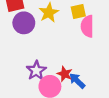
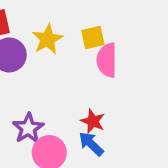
red star: (65, 74) -> (93, 121), moved

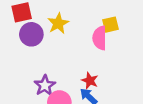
yellow square: (93, 38) -> (110, 25), moved

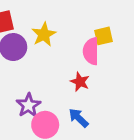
red star: (90, 81) -> (80, 82), moved

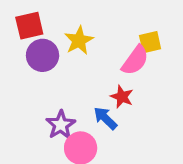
pink semicircle: (91, 51) -> (135, 60), turned -144
blue arrow: (79, 118) -> (105, 118), moved

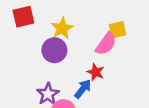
purple circle: (43, 55) -> (54, 50), moved
blue arrow: (105, 118) -> (83, 89), turned 84

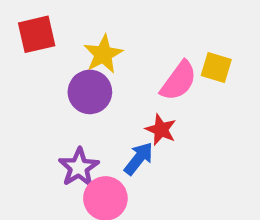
yellow square: (118, 30) -> (216, 68), moved, turned 30

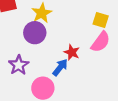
pink semicircle: (179, 81) -> (101, 42), moved
purple star: (79, 167) -> (19, 65), moved

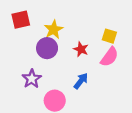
red star: (72, 52) -> (81, 49), moved
blue arrow: (60, 67) -> (81, 81), moved

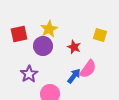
red square: (21, 20) -> (19, 34), moved
pink semicircle: (109, 57) -> (88, 69), moved

